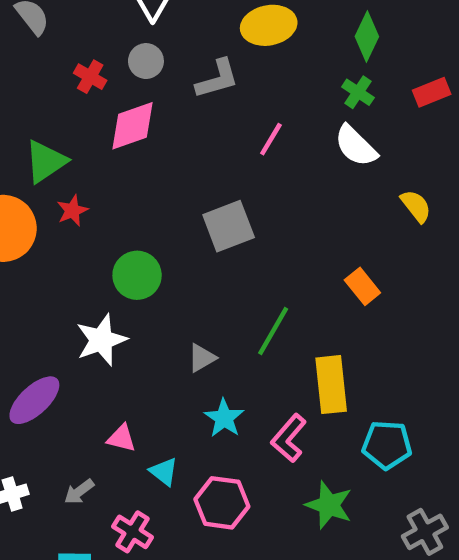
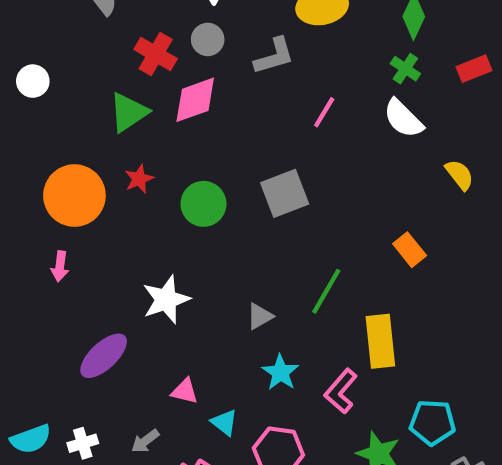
red cross: (90, 77) -> (156, 54), size x1.4
green triangle: (46, 161) -> (129, 112), moved
green circle: (137, 275) -> (203, 204), moved
cyan pentagon: (387, 445) -> (432, 422), moved

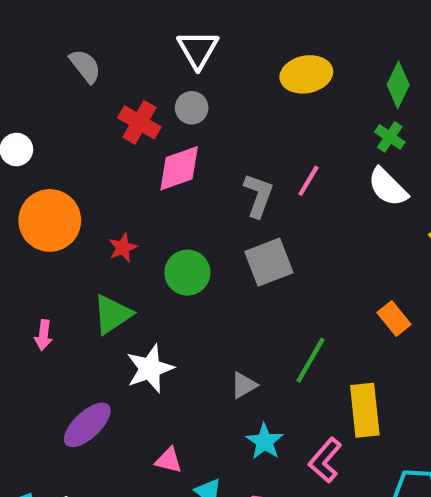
gray L-shape: (274, 56) -> (258, 195), moved, turned -54
green triangle: (129, 112) -> (112, 314), moved
orange circle: (74, 196) -> (50, 220), moved

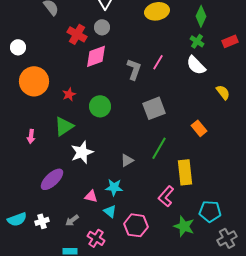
gray square: (269, 262) -> (154, 108), moved
cyan star: (265, 442) -> (114, 187), moved, turned -30

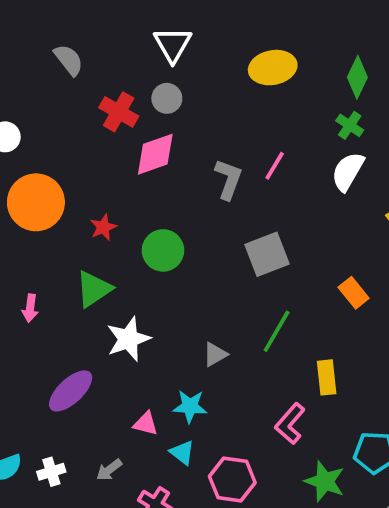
white semicircle: (196, 65) -> (348, 172), turned 75
yellow rectangle: (185, 172) -> (327, 377), size x0.7

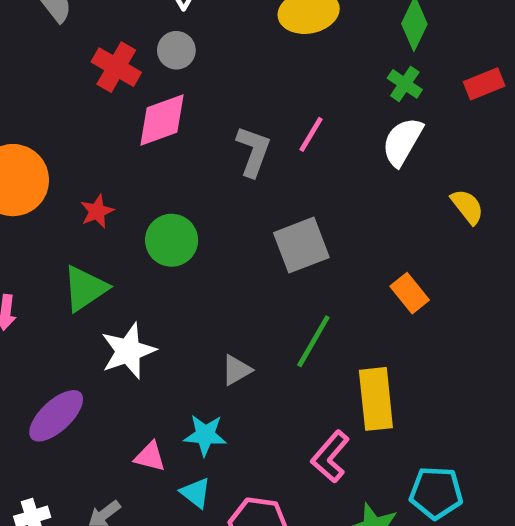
yellow rectangle: (327, 377) -> (376, 399), size x1.4

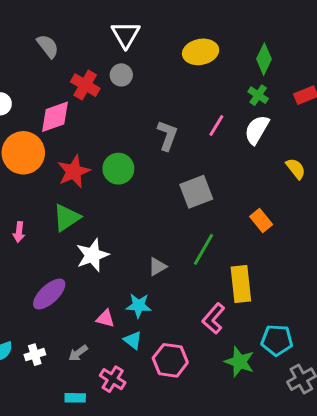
pink diamond: (162, 120) -> (55, 117), moved
pink line: (311, 134) -> (216, 125), moved
red star: (97, 211) -> (74, 172), size x1.6
green circle: (172, 240) -> (118, 169), moved

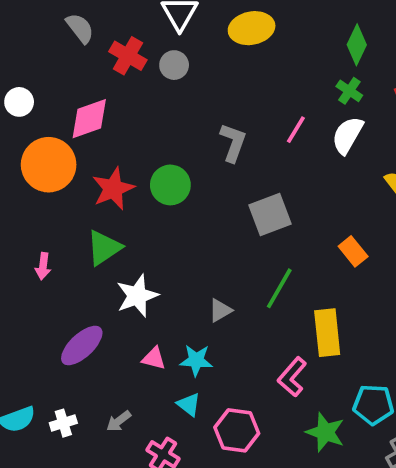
yellow ellipse: (201, 52) -> (252, 28), moved
red cross: (85, 85) -> (128, 56), moved
pink triangle: (105, 319) -> (154, 358), moved

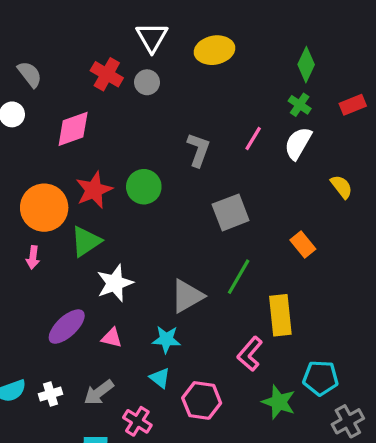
gray semicircle: (80, 28) -> (30, 74), moved
orange circle: (49, 165) -> (44, 208), moved
gray triangle: (220, 310) -> (187, 296), size x1.6
pink triangle: (154, 358) -> (112, 338), moved
gray arrow: (119, 421) -> (99, 392), size x1.4

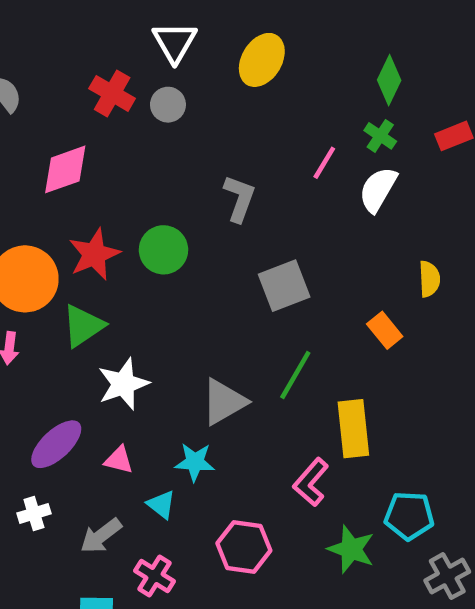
yellow ellipse: (214, 50) -> (262, 60), turned -48
pink line: (253, 139) -> (324, 163), moved
yellow semicircle: (341, 187) -> (429, 279), moved, turned 35
cyan triangle: (160, 378) -> (161, 505), moved
white cross: (51, 394) -> (34, 513), moved

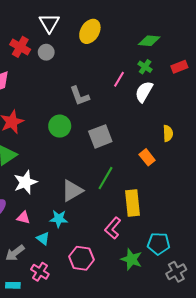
green diamond: (389, 80) -> (149, 41), turned 70
gray L-shape: (239, 198) -> (79, 96), turned 140
green circle: (163, 250) -> (60, 126), moved

